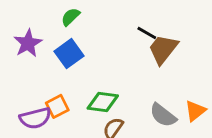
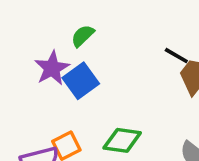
purple star: (28, 43) -> (52, 68), moved

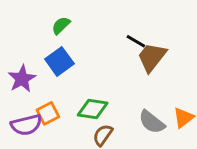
purple star: (52, 68) -> (22, 79), moved

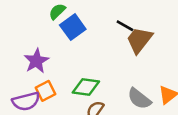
blue square: (59, 61) -> (73, 27), moved
purple star: (22, 79) -> (36, 61), moved

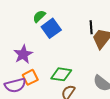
black line: (125, 26) -> (91, 27), turned 56

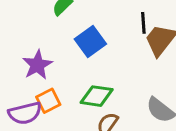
blue square: (51, 28) -> (90, 42), moved

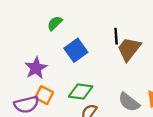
orange square: (48, 101) -> (44, 95), turned -36

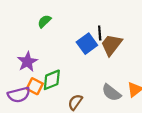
blue square: (76, 50) -> (87, 44), moved
green diamond: (81, 92) -> (52, 80), moved, turned -30

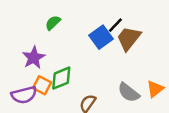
green semicircle: (44, 21) -> (53, 23), moved
black line: (100, 33) -> (115, 25), turned 48

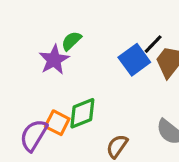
purple star: (34, 58) -> (54, 60), moved
purple semicircle: (24, 95) -> (34, 135), turned 135

